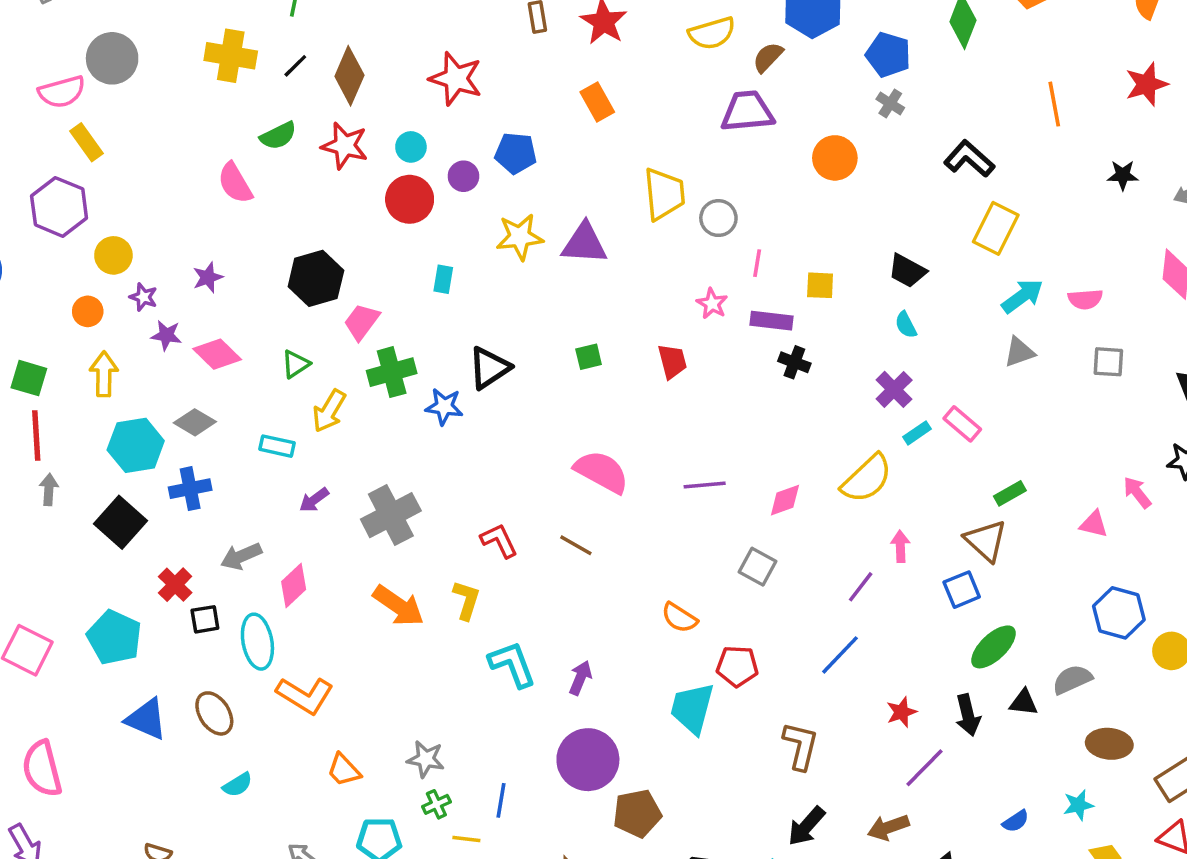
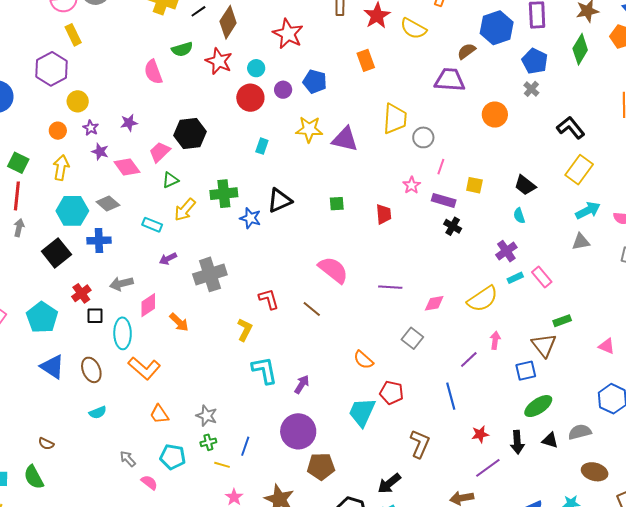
yellow semicircle: (712, 33) -> (413, 29), moved, turned 36
pink trapezoid: (362, 322) -> (160, 152), moved
orange arrow: (398, 606) -> (179, 322), moved, size x0.7
blue line: (840, 655) -> (451, 396), turned -68
black arrow: (806, 826) -> (389, 483), moved

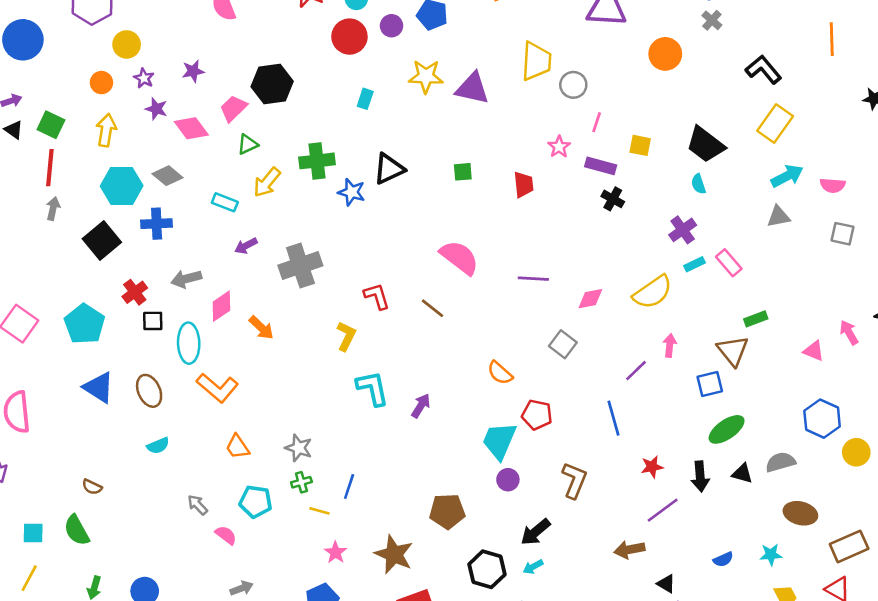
black trapezoid: (525, 185) -> (705, 145), size x1.4
purple circle: (298, 431) -> (508, 480), moved, size x0.5

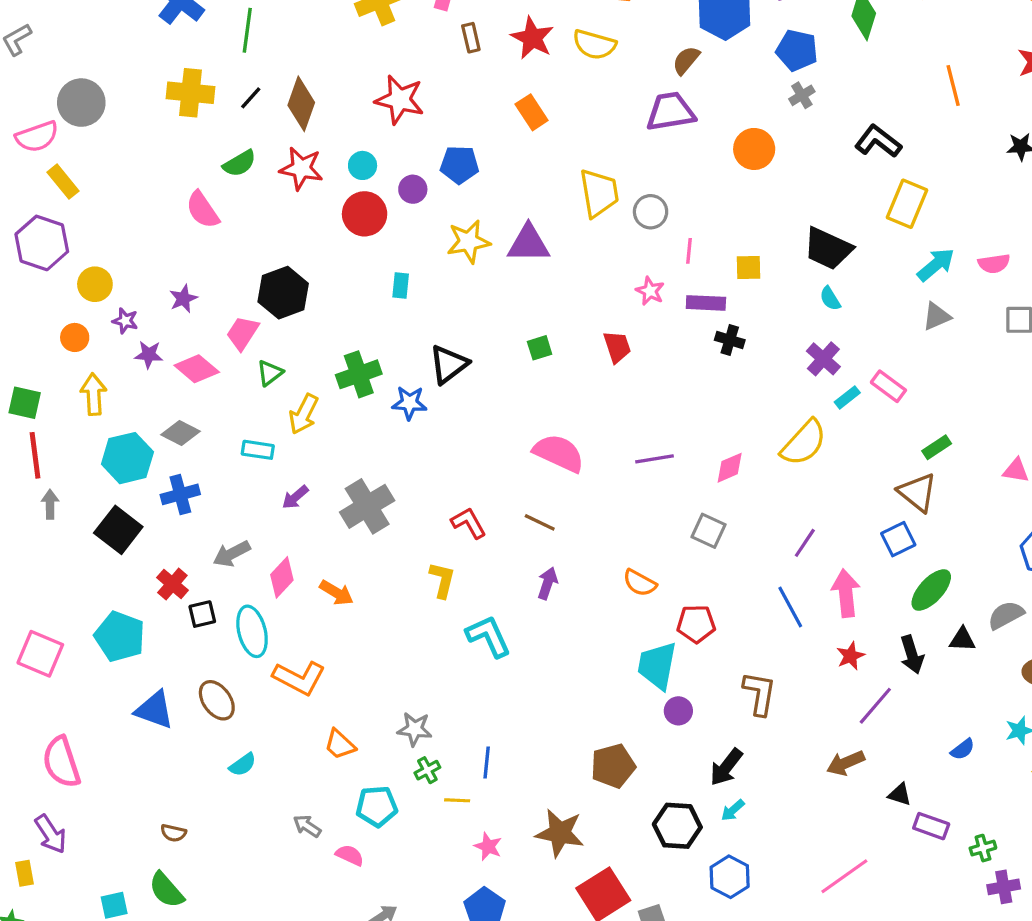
gray cross: (712, 20) -> (802, 95), turned 30
pink arrow: (670, 345) -> (846, 593), moved, size x1.6
purple arrow: (421, 406) -> (548, 583), moved

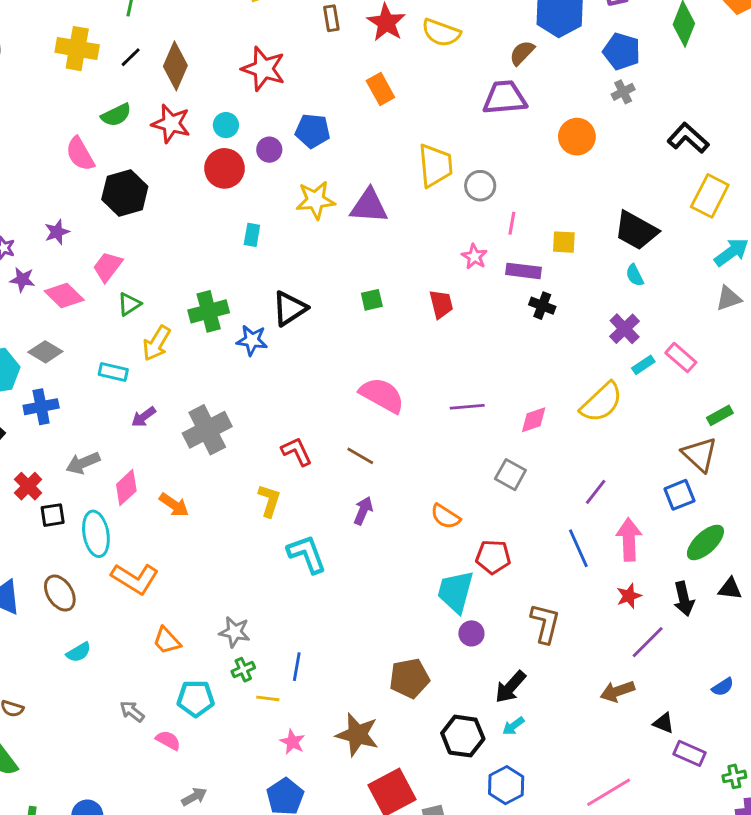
black hexagon: (283, 293) -> (125, 193), moved

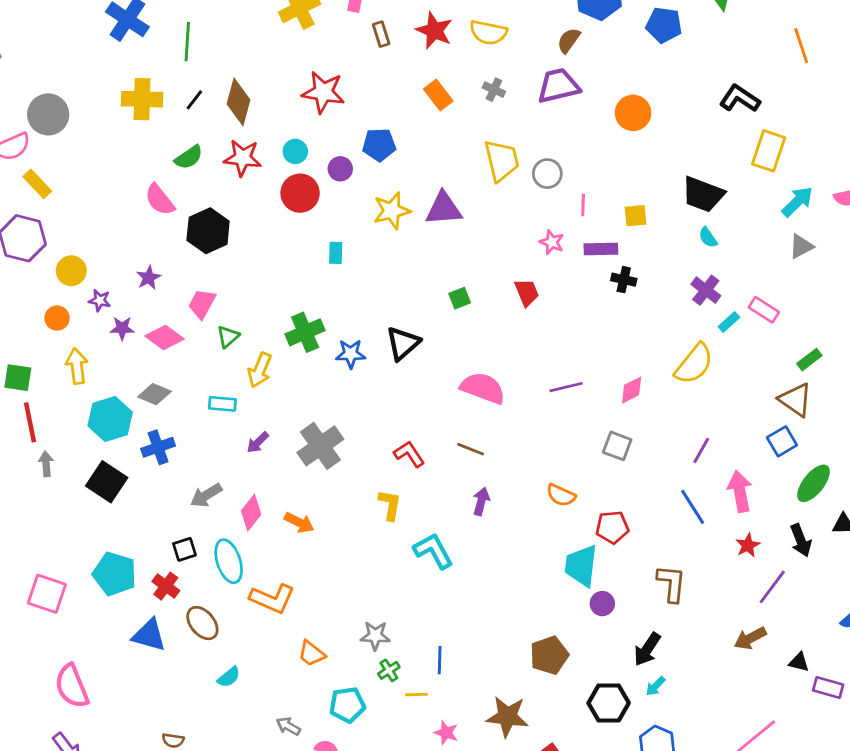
gray cross: (623, 92) -> (494, 90), moved, turned -30
black triangle: (289, 308) -> (403, 343), moved
red cross: (28, 486) -> (166, 586), moved

